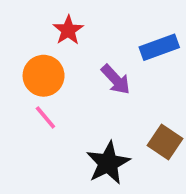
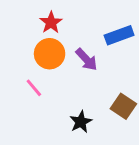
orange circle: (44, 76) -> (50, 54), moved
black star: (108, 163) -> (81, 122), size x0.7

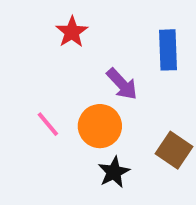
blue rectangle: (119, 35) -> (168, 50), turned -72
orange circle: (50, 54) -> (100, 126), moved

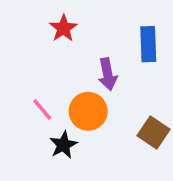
purple arrow: (122, 84) -> (108, 74), turned 32
black star: (114, 172) -> (63, 145), moved

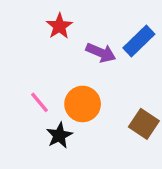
blue rectangle: (148, 44) -> (139, 41), turned 48
purple arrow: (108, 74) -> (101, 53), moved, turned -56

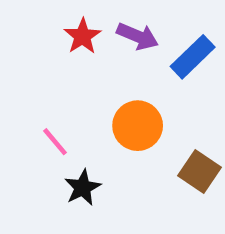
purple arrow: (101, 53) -> (138, 36), moved
orange circle: (83, 104) -> (138, 126), moved

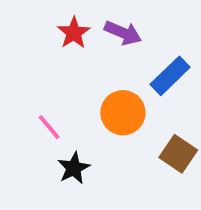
blue rectangle: (193, 57) -> (170, 76), moved

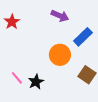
red star: (74, 33) -> (12, 22), moved
pink line: (49, 127) -> (17, 78), moved

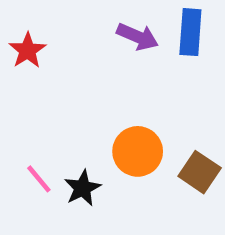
blue rectangle: (83, 37) -> (190, 32), moved, turned -42
orange circle: (60, 55) -> (138, 151), moved

